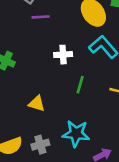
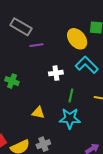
cyan star: (76, 134) -> (70, 118), moved

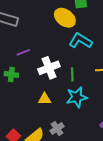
purple line: (36, 45) -> (23, 52), moved
white cross: (56, 73) -> (49, 68), moved, size x1.5

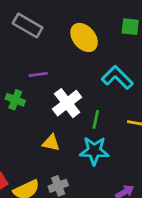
yellow ellipse: (65, 18) -> (84, 37), moved
white cross: (49, 68) -> (67, 103), turned -30

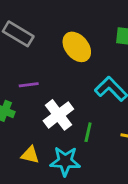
yellow triangle: (51, 143) -> (30, 155), moved
cyan star: (94, 151) -> (65, 161), moved

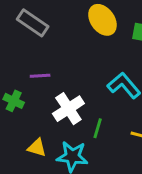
yellow ellipse: (77, 47) -> (102, 20), moved

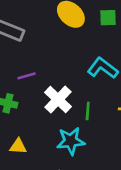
yellow triangle: (37, 148) -> (18, 146), moved

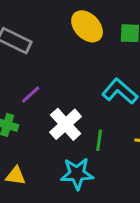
purple line: (26, 76) -> (31, 95), turned -30

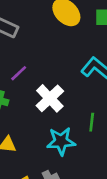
green line: (99, 140) -> (92, 122), moved

